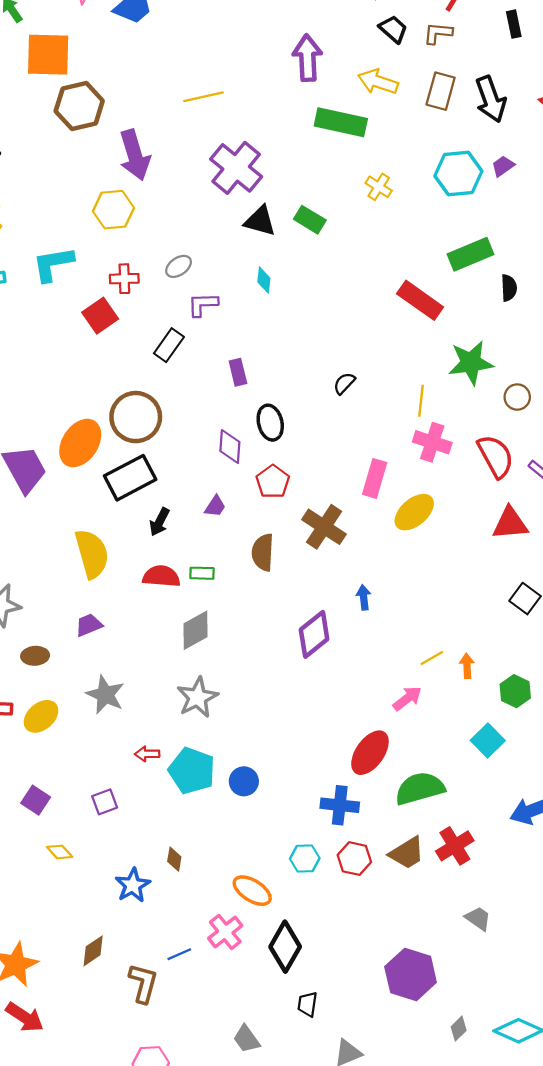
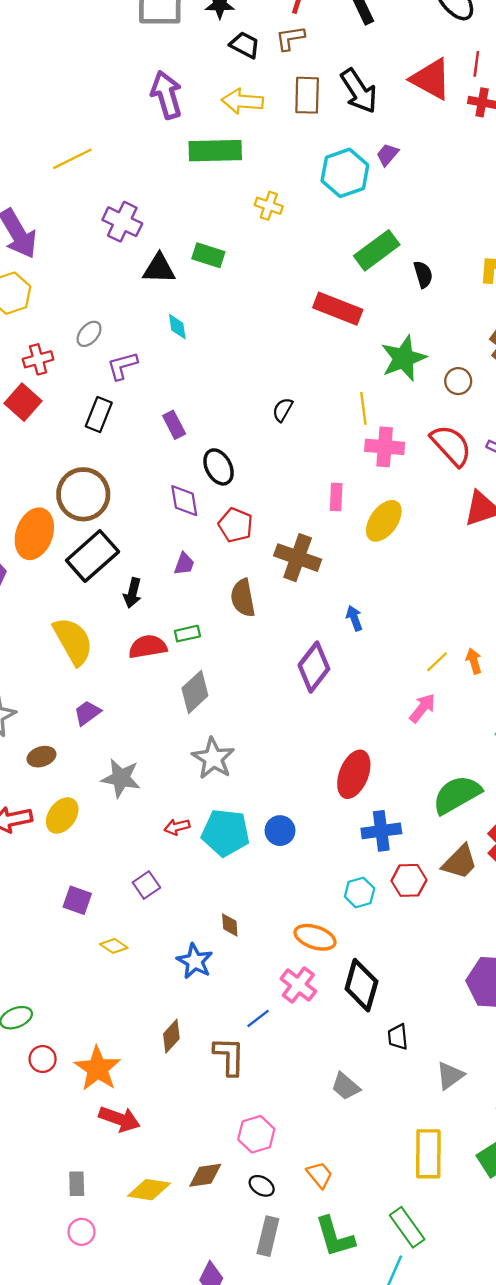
purple cross: (236, 168) -> (122, 222), size x0.7
pink rectangle: (375, 478) -> (336, 497), size x0.7
red ellipse: (370, 753) -> (354, 774), moved

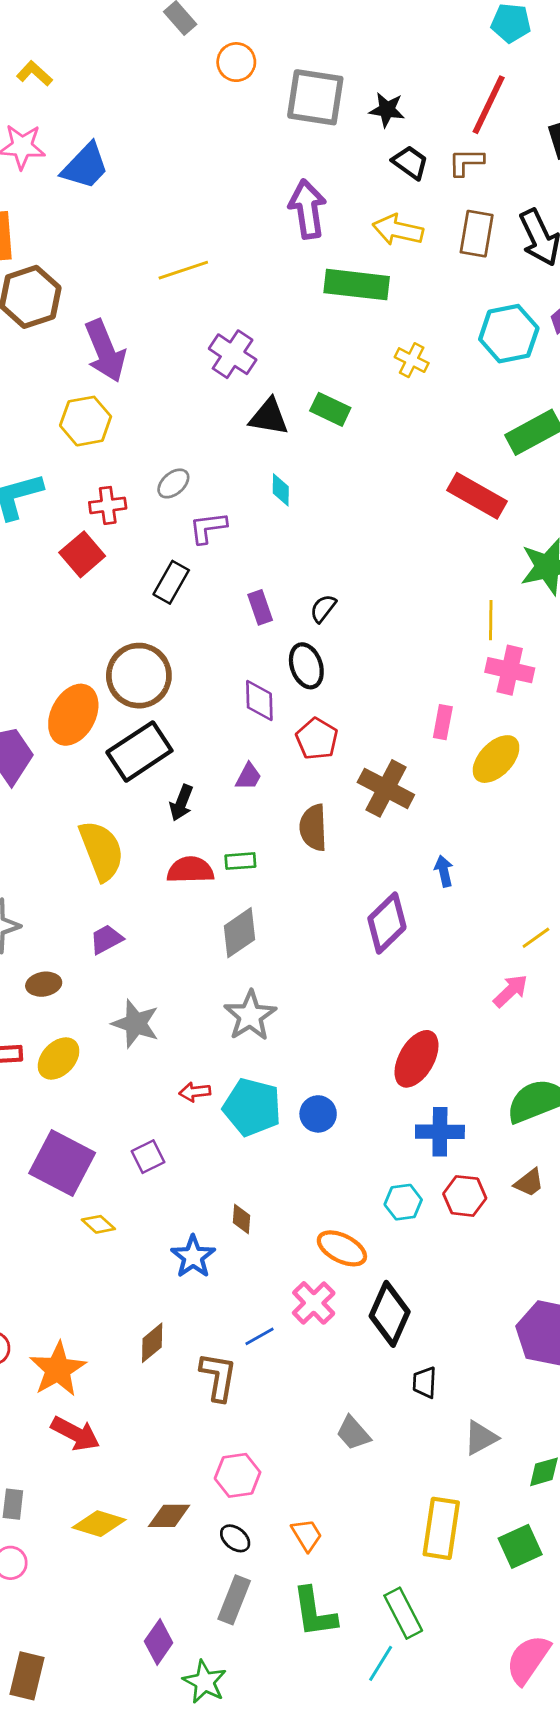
black semicircle: (283, 410) -> (323, 608), moved
brown trapezoid: (460, 862) -> (529, 1183), size x0.7
purple square: (77, 900) -> (62, 1163), size x1.8

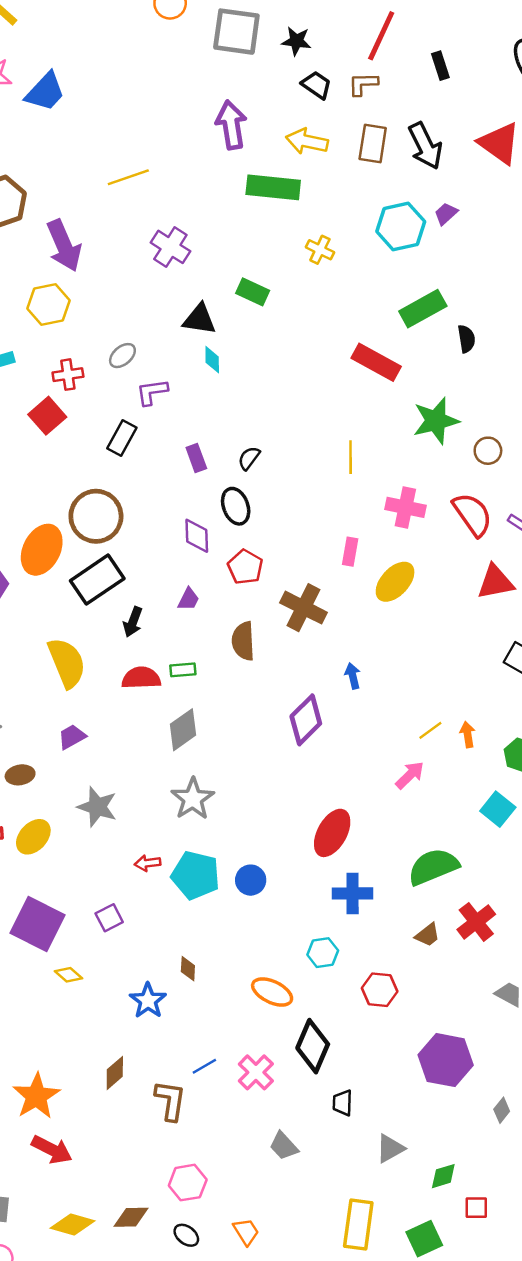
black triangle: (269, 417) -> (199, 319), moved
yellow line: (491, 620) -> (351, 457), moved
red hexagon: (465, 1196) -> (380, 990), moved
pink cross: (314, 1303) -> (256, 1072), moved

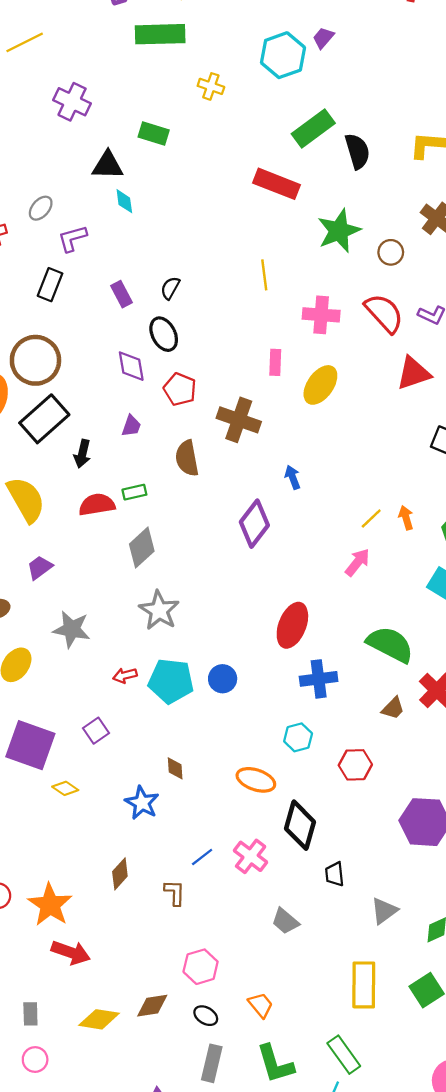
black semicircle: (466, 339) -> (357, 151), size x1.4
green semicircle: (433, 867) -> (390, 644), turned 57
brown L-shape: (170, 1100) -> (175, 893), size x0.7

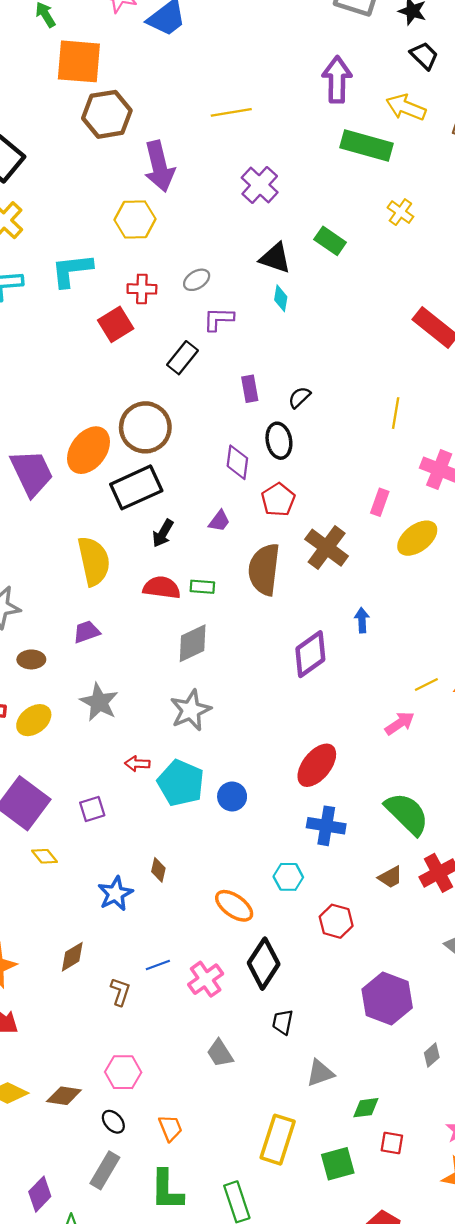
brown semicircle: (187, 458) -> (264, 569), size x1.4

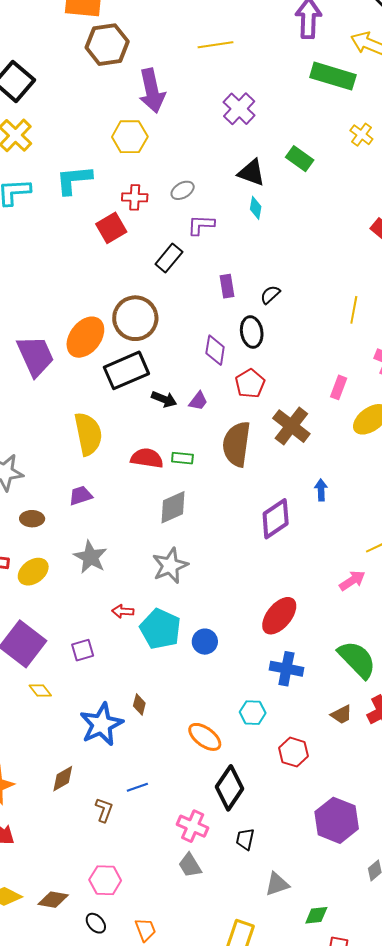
black arrow: (163, 533) -> (164, 399), moved, turned -100
blue star: (115, 894) -> (101, 724), size x1.4
pink cross: (206, 979) -> (193, 826), moved, turned -32

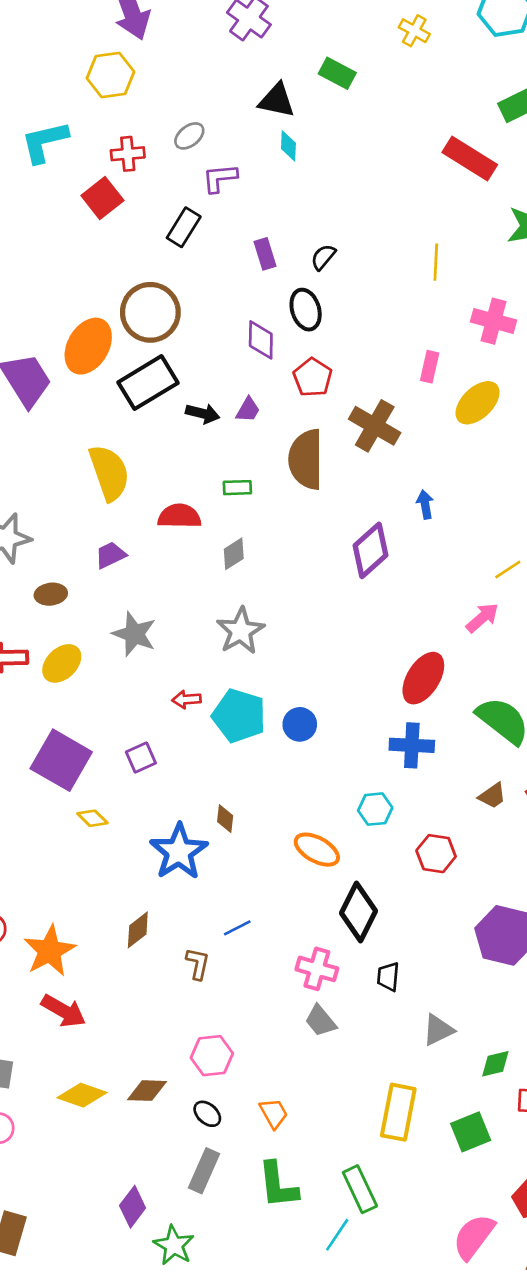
red semicircle: (147, 458) -> (179, 516), moved
gray diamond: (173, 507) -> (234, 554), size x0.7
red ellipse: (279, 616) -> (423, 678), moved

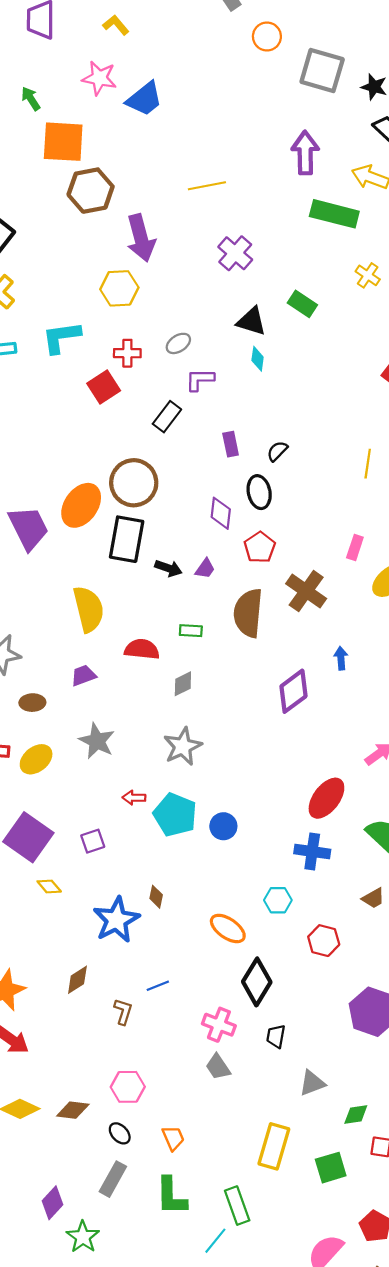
black rectangle: (148, 383) -> (127, 539), turned -54

